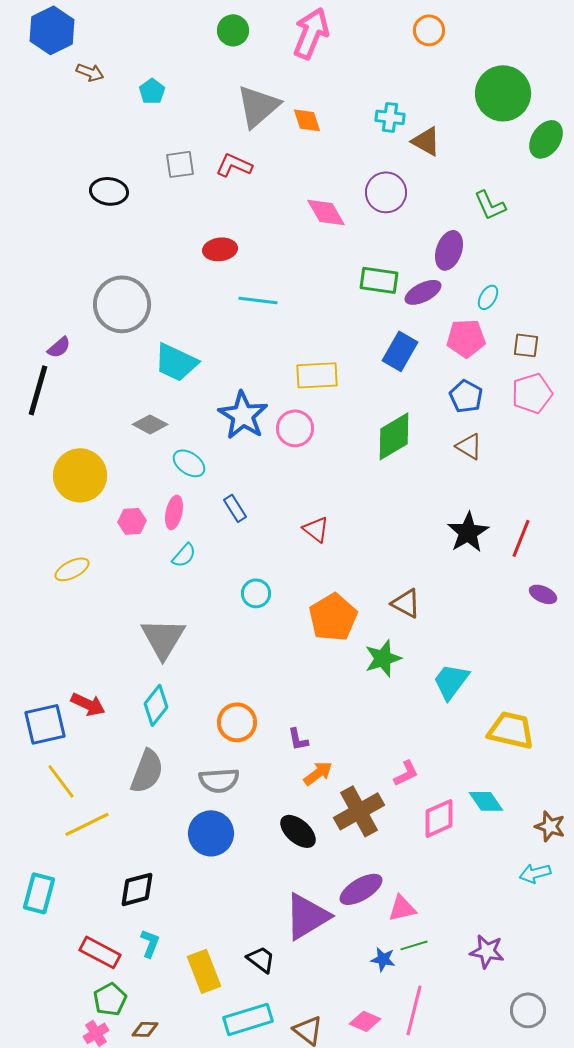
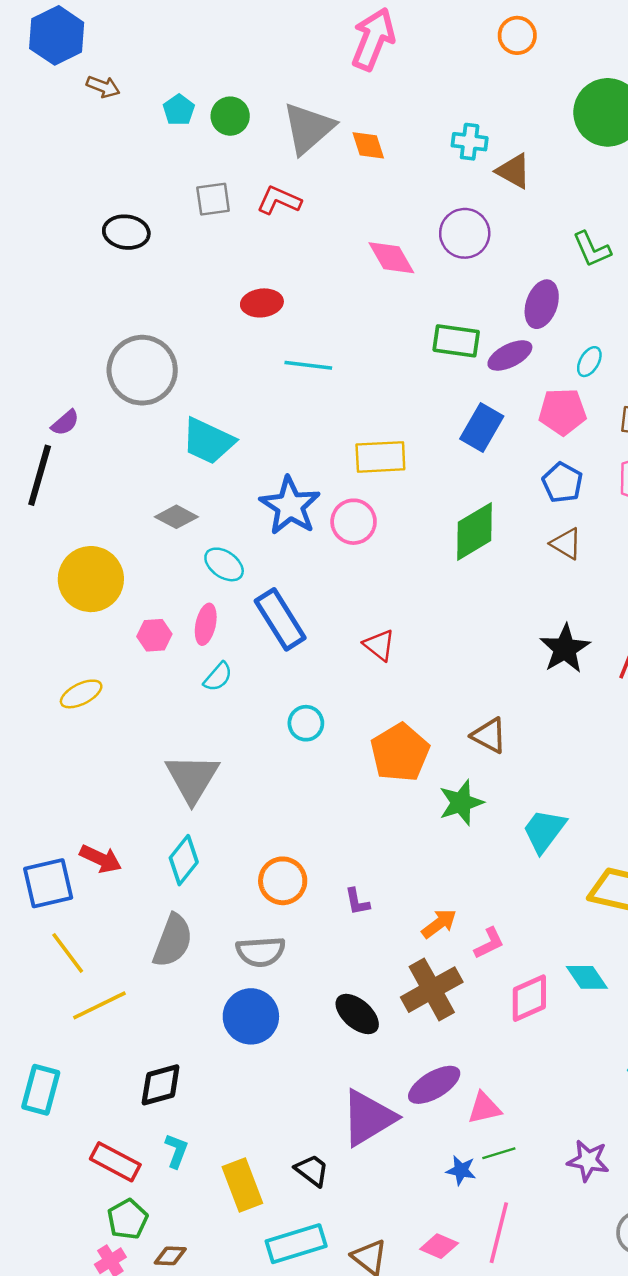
green circle: (233, 30) -> (230, 116), moved
blue rectangle: (235, 508) -> (280, 619), size x1.8
orange arrow: (318, 773) -> (439, 924), moved

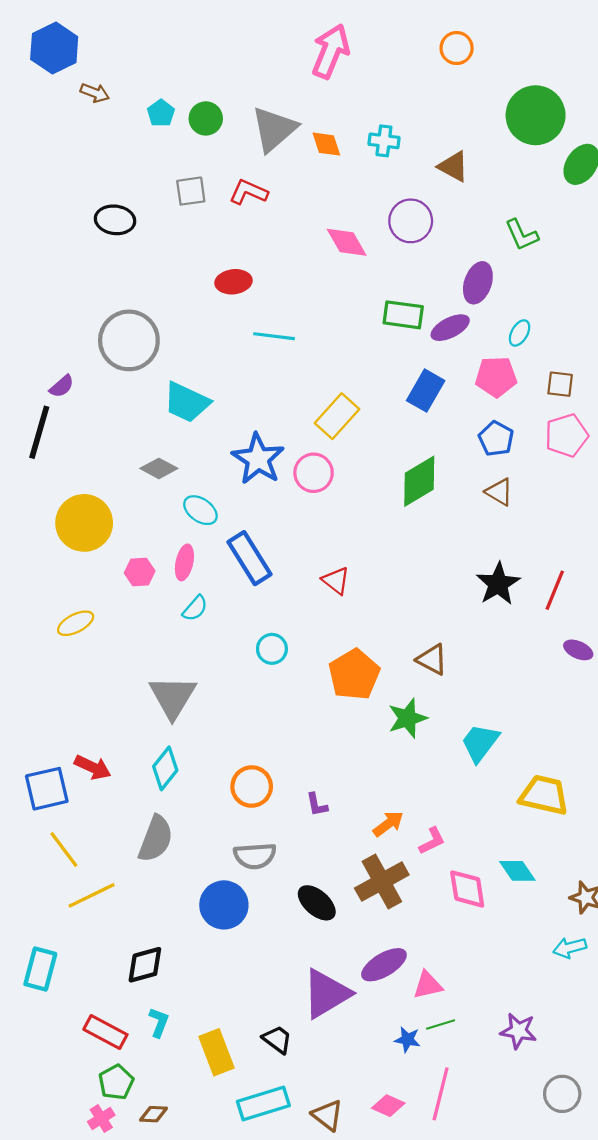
cyan cross: (470, 142) -> (384, 141), moved
yellow rectangle: (380, 457) -> (337, 416), turned -45
gray semicircle: (261, 952) -> (255, 856), moved
pink diamond: (529, 998) -> (467, 889), turned -75

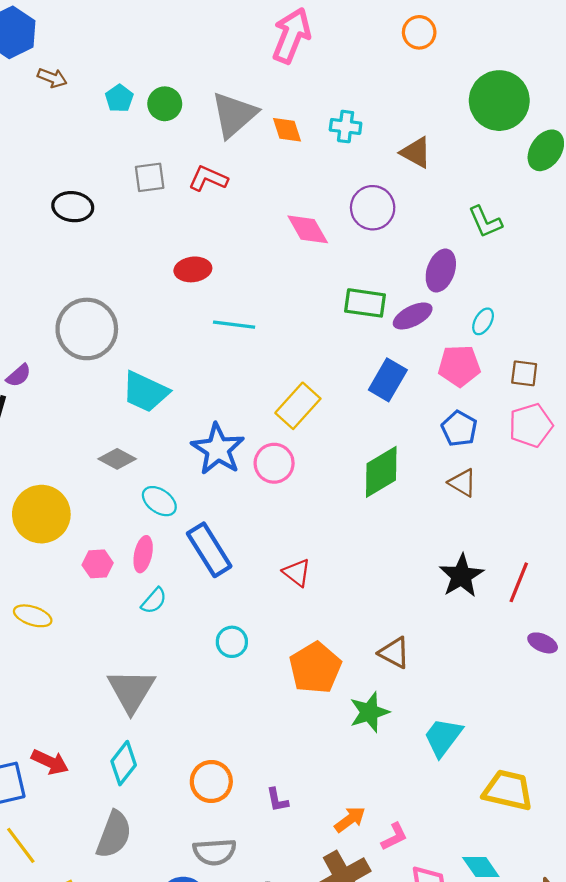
yellow ellipse: (76, 623) -> (33, 616), turned 45

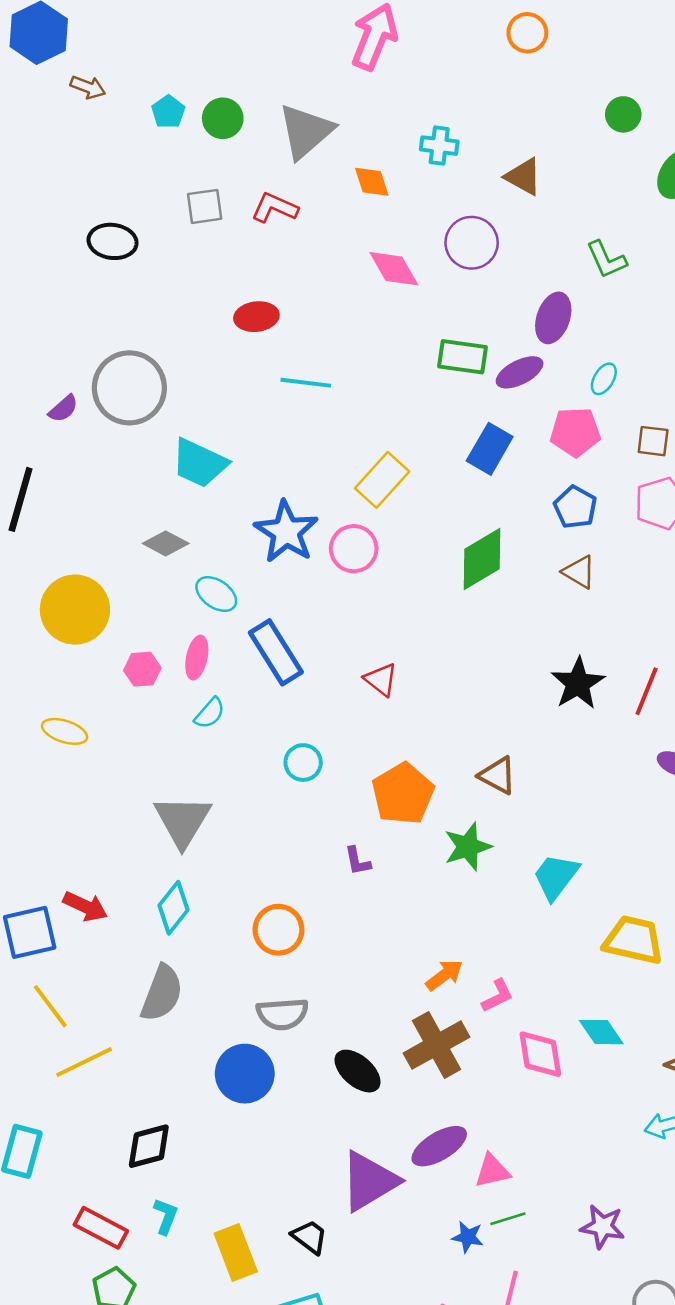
green circle: (499, 101) -> (623, 114), size x0.5
orange diamond: (287, 130) -> (372, 182), moved
purple semicircle: (19, 376) -> (63, 409), moved
purple L-shape: (277, 800) -> (358, 861), moved

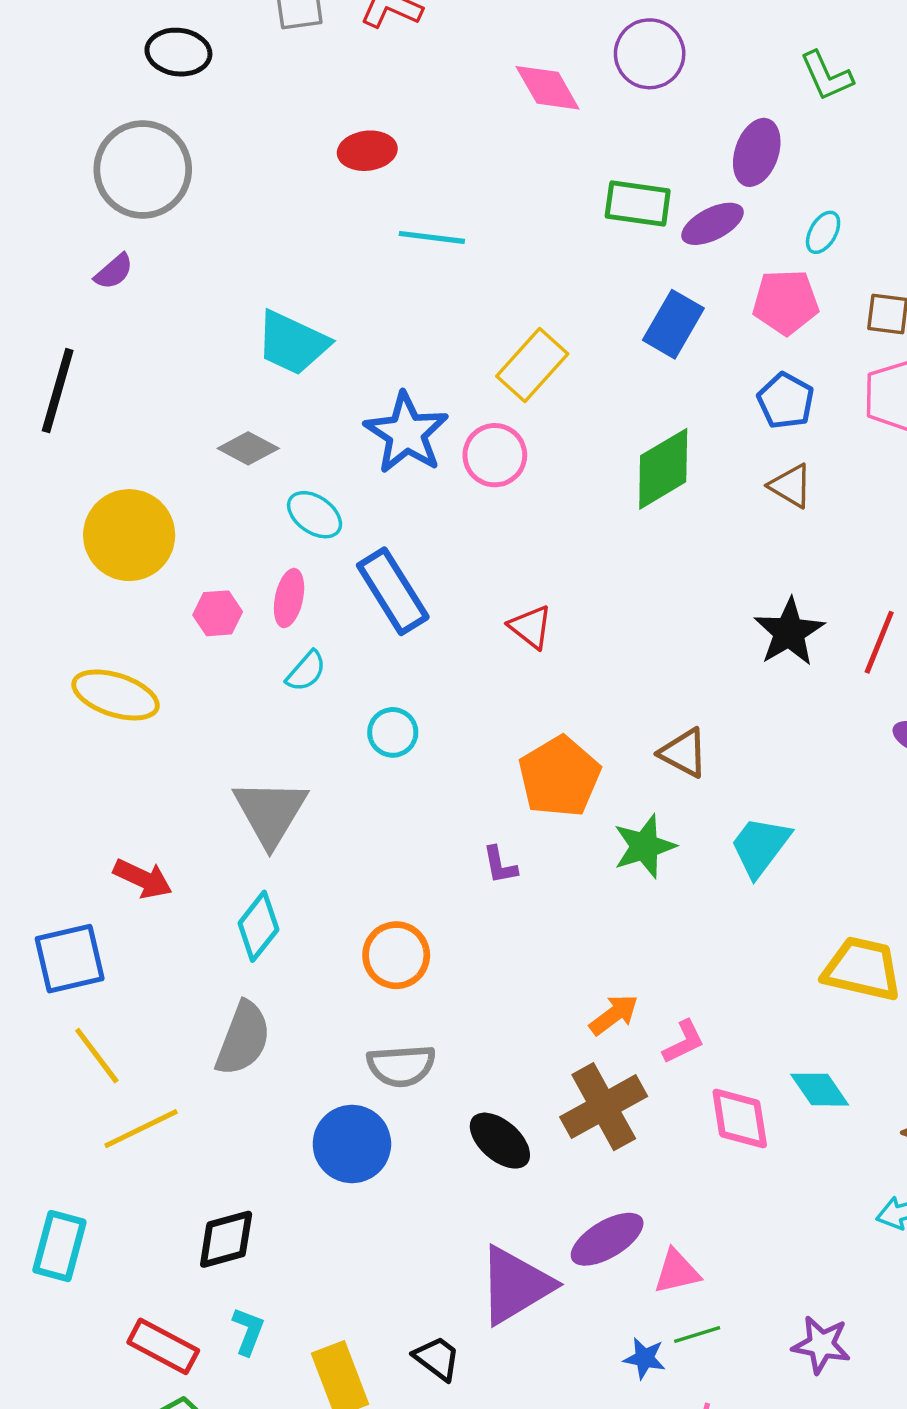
gray circle: (129, 388) -> (143, 169), moved
yellow ellipse: (65, 731) -> (116, 695), size x1.4
cyan circle: (303, 763) -> (393, 732), moved
cyan trapezoid: (556, 877) -> (760, 846), moved
red arrow: (85, 906) -> (143, 879), moved

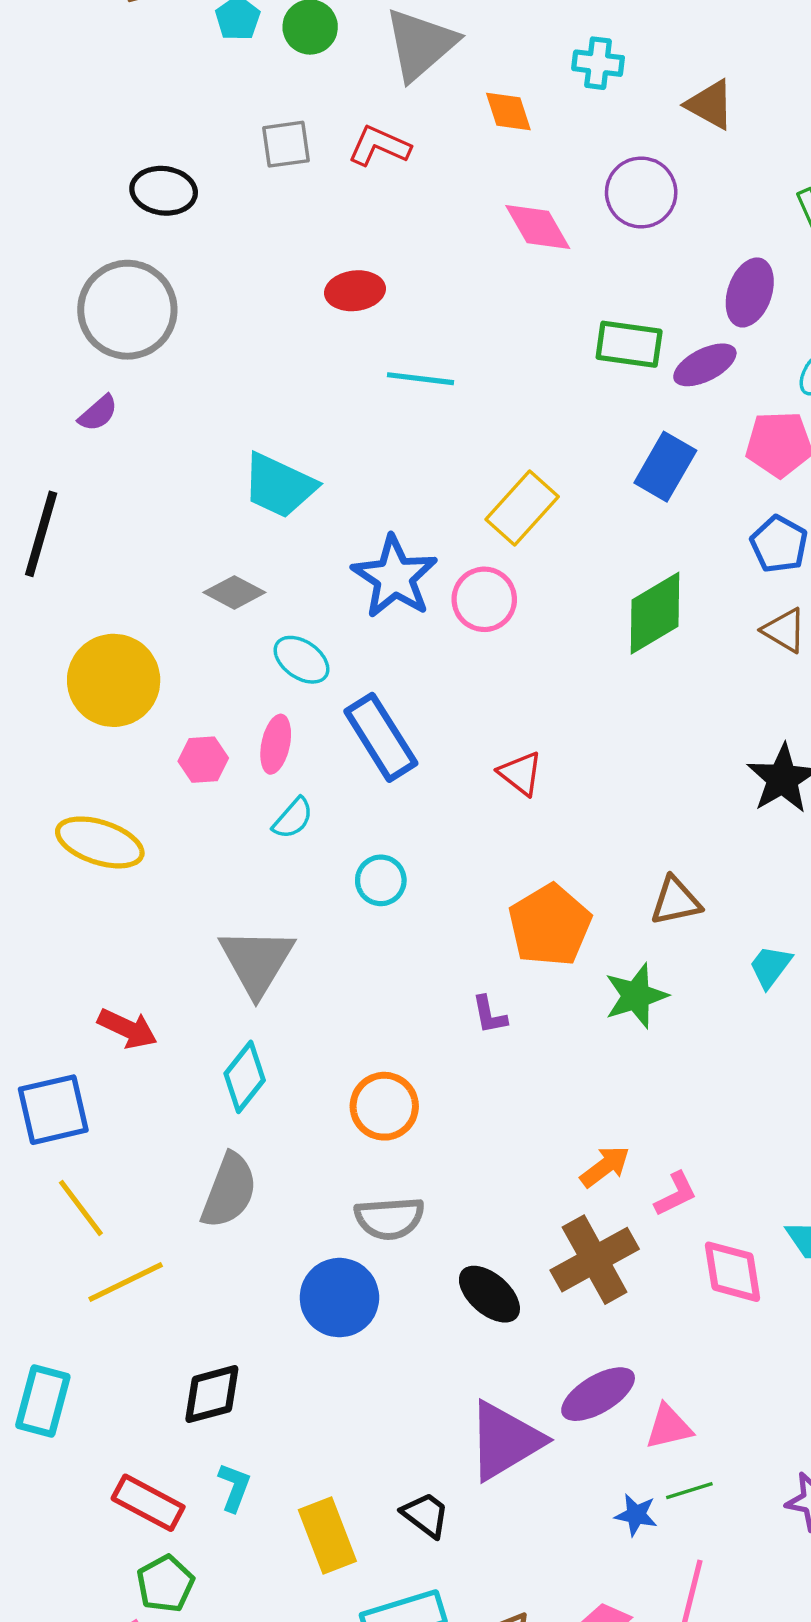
brown triangle: (684, 753) -> (676, 901), turned -40
cyan trapezoid: (760, 846) -> (770, 967), moved, size x0.7

